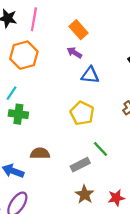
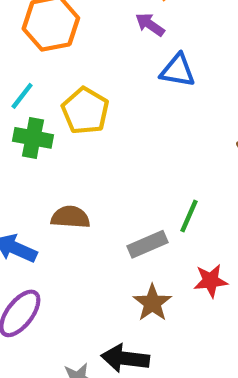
yellow pentagon: (82, 113) -> (85, 111), moved
green line: (100, 149) -> (189, 216), turned 63
red star: (116, 198) -> (211, 281), moved

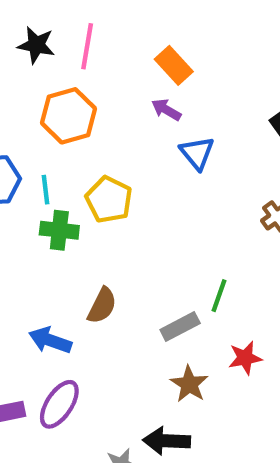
blue triangle: (178, 70) -> (197, 153), turned 45
cyan line: (22, 96) -> (45, 190), turned -40
brown semicircle: (70, 217) -> (102, 306), turned 117

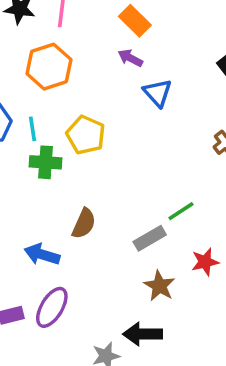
green line: (219, 296) -> (181, 211), turned 40

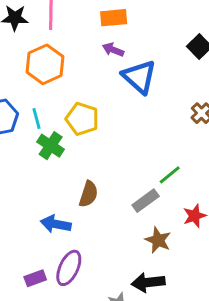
orange rectangle: (135, 21) -> (114, 18), turned -44
blue triangle: (158, 93) -> (139, 77), size x1.4
green cross: (46, 162) -> (51, 146), turned 36

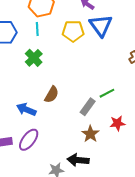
cyan line: (37, 118) -> (37, 29), moved
yellow pentagon: (82, 119) -> (73, 31), moved, turned -30
gray rectangle: (146, 201) -> (88, 107), turned -30

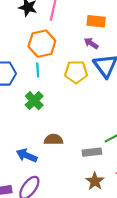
brown semicircle: (52, 95) -> (53, 140), turned -120
gray rectangle: (88, 107) -> (92, 152), turned 48

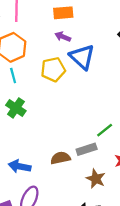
brown semicircle: (53, 140) -> (60, 158), moved

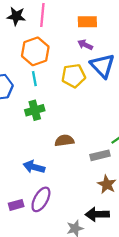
green cross: (16, 108) -> (35, 110), turned 36
brown semicircle: (60, 158) -> (64, 141), moved

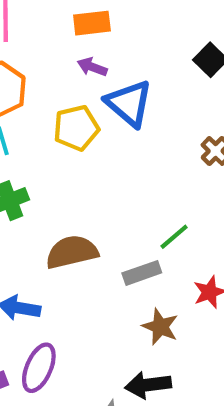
brown semicircle: (64, 141) -> (72, 252), size x1.4

